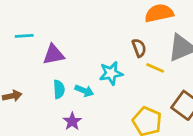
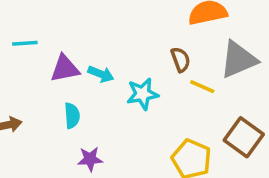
cyan arrow: (84, 91) -> (101, 74), moved
purple star: (72, 121) -> (90, 159), turned 30

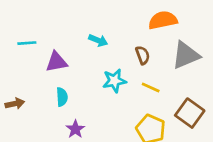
cyan arrow: (101, 74) -> (98, 40), moved
yellow line: (202, 87) -> (151, 87), moved
purple star: (90, 159) -> (75, 129), turned -30

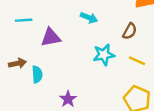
brown semicircle: (143, 55) -> (130, 31), turned 49
cyan semicircle: (62, 97) -> (37, 74), moved
brown arrow: (15, 104) -> (17, 63), moved

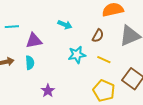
cyan semicircle: (37, 74) -> (30, 63), moved

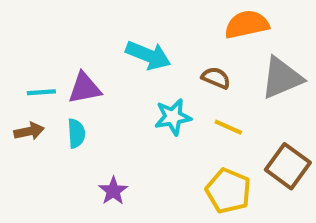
cyan arrow: (65, 25) -> (148, 55), size x1.5
cyan line: (12, 27) -> (41, 92), moved
brown semicircle: (98, 36) -> (216, 78), turned -96

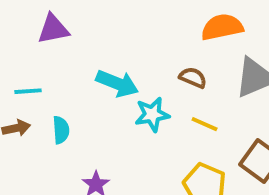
cyan arrow: (148, 55) -> (117, 83), moved
purple triangle: (85, 88) -> (53, 29), moved

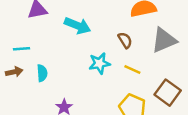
brown semicircle: (193, 78) -> (125, 40), turned 35
cyan arrow: (117, 83) -> (77, 26), moved

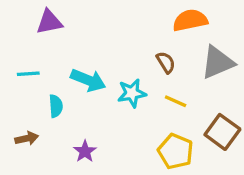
cyan arrow: (77, 26) -> (88, 80), moved
brown arrow: (14, 72) -> (27, 138), moved

